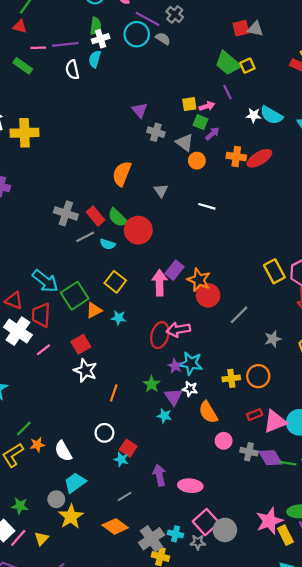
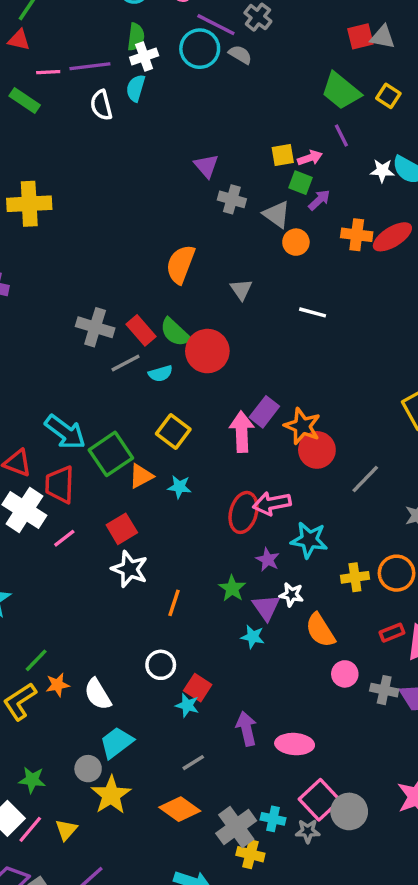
yellow square: (247, 66) -> (388, 96), moved, turned -32
cyan semicircle: (108, 244) -> (160, 374), turned -32
cyan star: (191, 363) -> (309, 540), moved

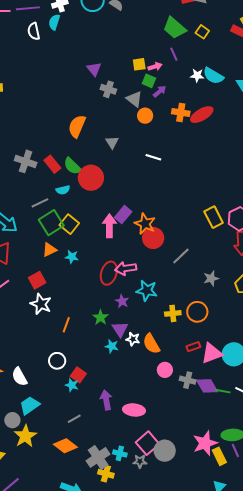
gray line: (126, 363) -> (40, 203), moved
green square: (111, 454) -> (51, 223), moved
white star: (291, 595) -> (133, 339), moved

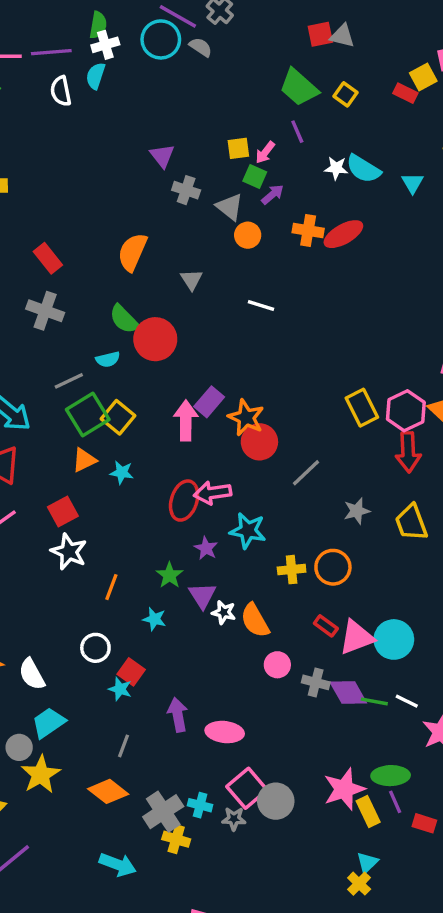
pink arrow: (155, 67) -> (265, 152), turned 144
red rectangle: (52, 164) -> (48, 258), moved
cyan star: (112, 346) -> (154, 619), moved
red rectangle: (193, 347) -> (326, 626), turned 56
gray line: (74, 419) -> (124, 746), turned -40

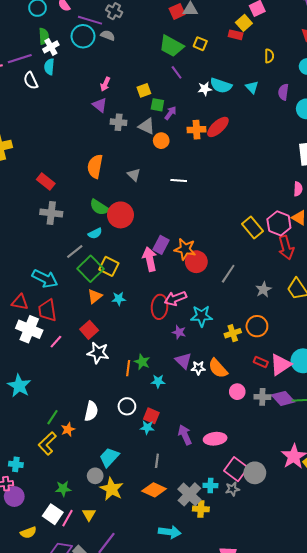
pink arrow: (265, 152) -> (105, 84), moved
green star: (170, 575) -> (142, 362), moved
white semicircle: (32, 674) -> (91, 411), moved, turned -126

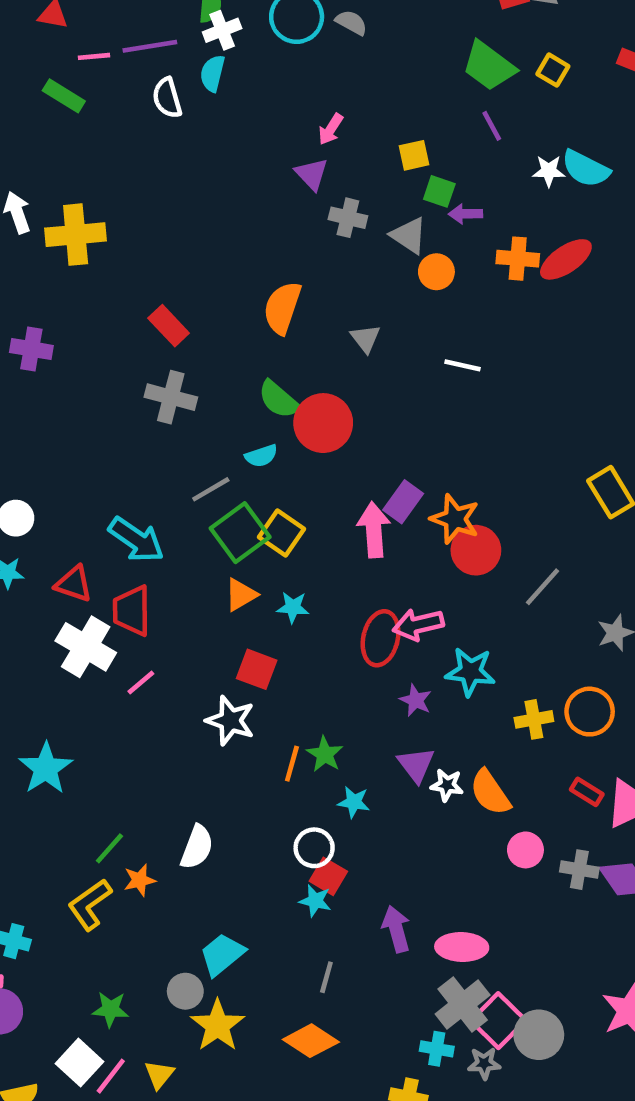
purple arrow: (170, 113) -> (465, 214), turned -136
red square: (89, 330) -> (257, 669), moved, turned -36
white circle: (127, 406) -> (314, 848), moved
gray cross: (189, 494) -> (463, 1005), moved

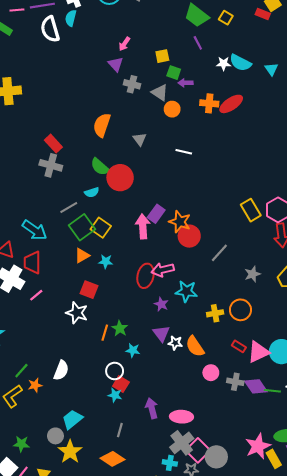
white semicircle: (167, 98) -> (50, 29), size x1.4
red rectangle: (169, 326) -> (53, 144), moved

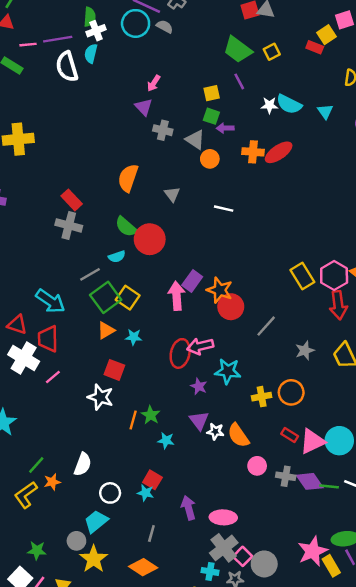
yellow square: (226, 18) -> (272, 52), turned 32
yellow square: (162, 56) -> (212, 93), moved
white circle: (115, 371) -> (110, 493), moved
pink square: (198, 450) -> (243, 556), size x0.7

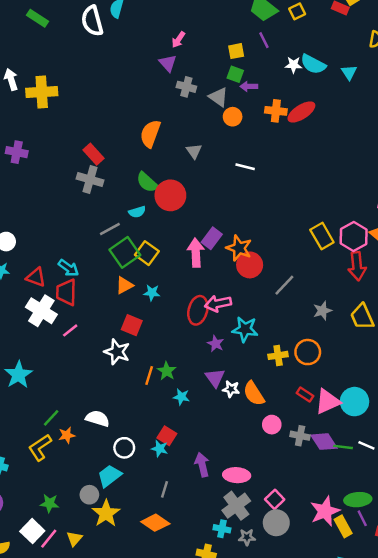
cyan arrow: (50, 301) -> (68, 268), moved, size x0.7
white semicircle: (83, 464) -> (98, 418), turned -95
pink square: (243, 556) -> (275, 499), moved

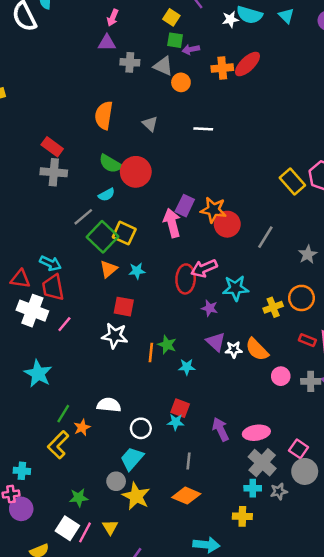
yellow square: (236, 51) -> (171, 17), turned -35
purple triangle: (168, 63) -> (107, 43), turned -36
cyan star: (18, 375) -> (38, 374), moved

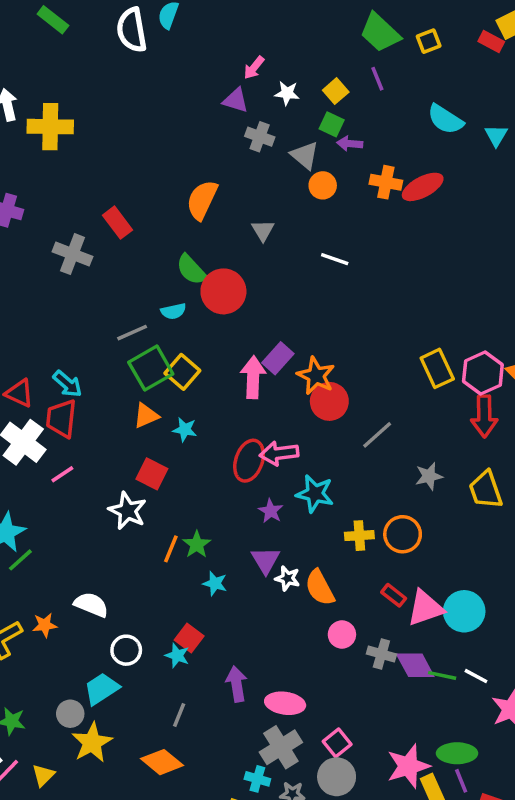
white star: (230, 19) -> (287, 93), moved
gray cross: (54, 172) -> (72, 254), moved
green line: (63, 414) -> (20, 560), moved

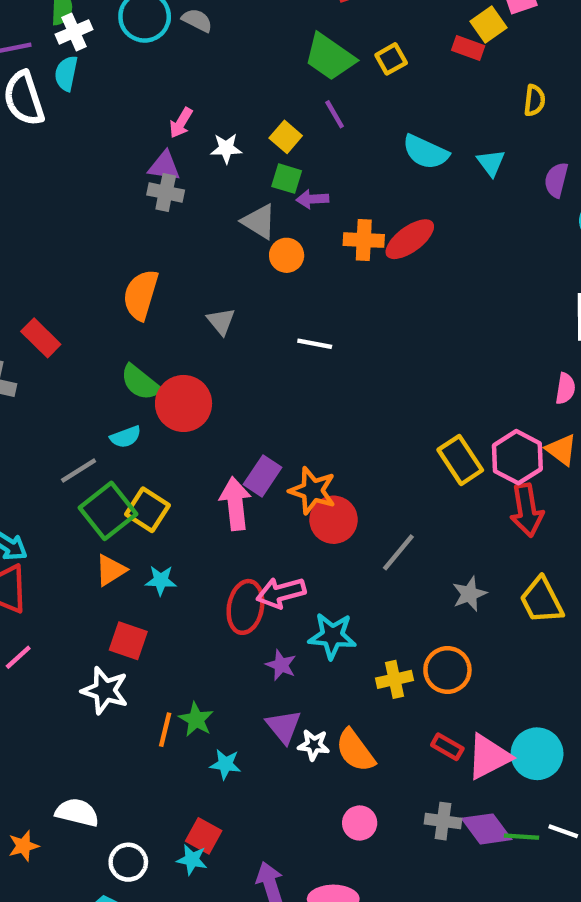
gray cross: (260, 137) -> (166, 193), moved
pink circle: (342, 635) -> (360, 823), moved

